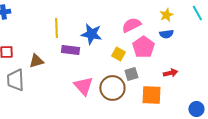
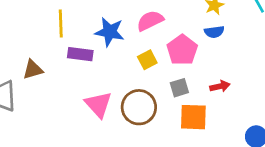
pink semicircle: (131, 25) -> (150, 21), moved
yellow square: (118, 54) -> (147, 60), turned 32
gray square: (131, 74) -> (179, 88), moved

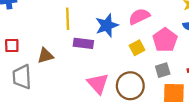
blue star: (110, 32) -> (107, 25), turned -30

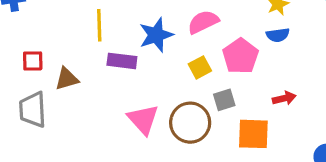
red square: (12, 46) -> (33, 61), moved
gray square: (163, 70) -> (224, 100), moved

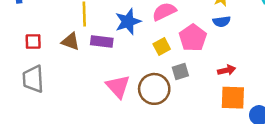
brown triangle: (67, 79) -> (71, 41), moved, turned 36
orange square: (253, 134) -> (233, 98), moved

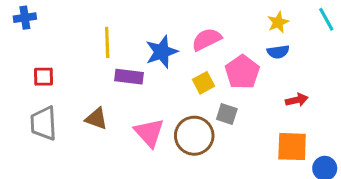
brown triangle: (71, 41) -> (96, 119), moved
red arrow: (227, 70) -> (297, 100), moved
gray square: (180, 71) -> (227, 114), turned 35

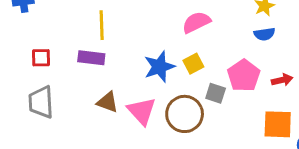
blue star: (162, 52) -> (159, 67), moved
pink pentagon: (242, 72) -> (244, 76), moved
purple rectangle: (129, 77) -> (91, 58), moved
brown triangle: (96, 119) -> (108, 102), moved

